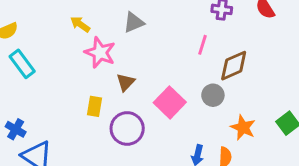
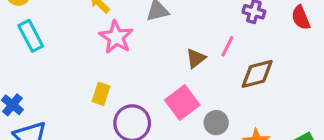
brown triangle: (126, 82) -> (196, 58), moved
gray circle: (213, 95) -> (216, 123), moved

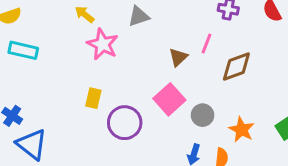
cyan rectangle: (31, 36) -> (23, 50), turned -44

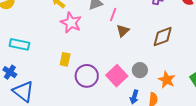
pink line: (206, 44) -> (113, 14), moved
cyan rectangle: (23, 50) -> (19, 44), moved
pink square: (169, 99) -> (117, 76), moved

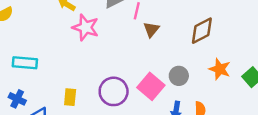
yellow rectangle: (65, 59) -> (70, 97), moved
orange star: (167, 80) -> (220, 69), moved

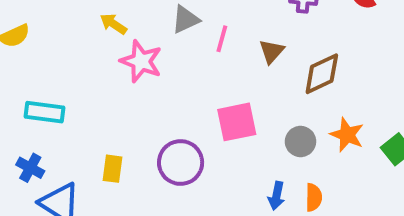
brown triangle: (151, 30) -> (272, 51), moved
gray circle: (179, 76) -> (300, 141), moved
pink square: (151, 86) -> (237, 122), moved, turned 36

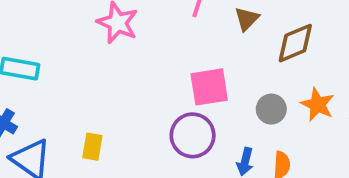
purple circle: (181, 163) -> (193, 135), moved
yellow rectangle: (112, 169) -> (92, 147), moved

